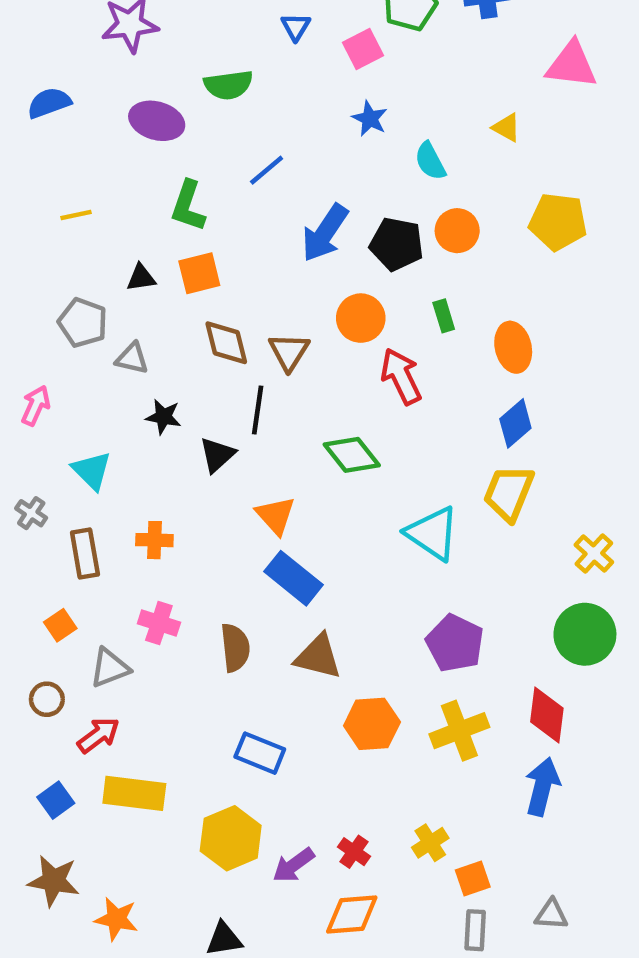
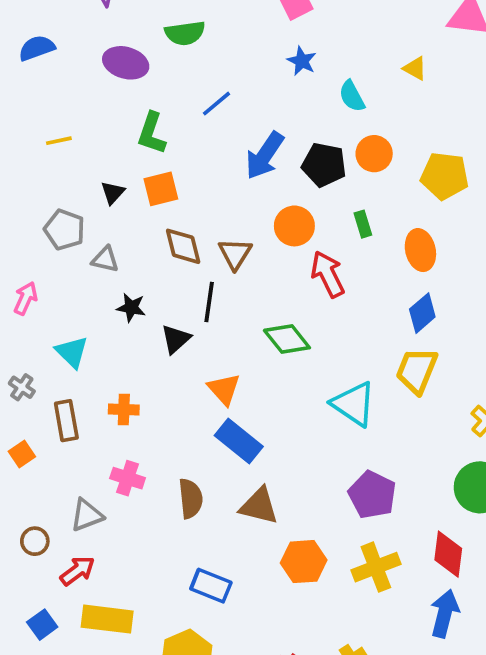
yellow pentagon: (558, 222) -> (445, 176), moved
black triangle: (141, 278) -> (113, 193), turned -40
orange square: (60, 625) -> (22, 454), moved

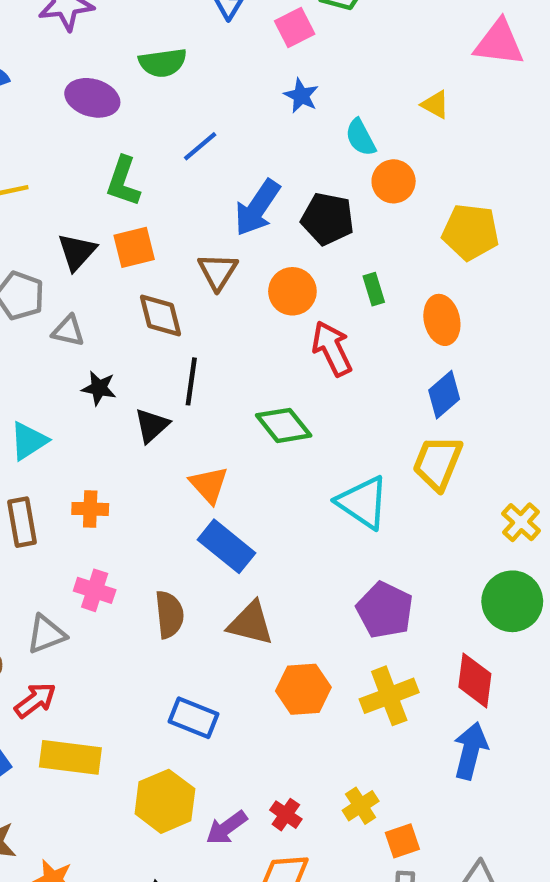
orange circle: (374, 154) -> (394, 181), moved
black triangle: (113, 193) -> (77, 252), size x1.4
brown triangle: (235, 254) -> (218, 272), moved
cyan triangle: (72, 352) -> (29, 441), turned 42

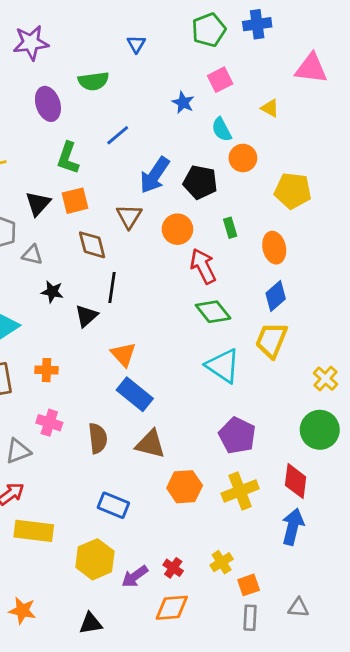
pink square: (295, 28) -> (220, 80), moved
purple ellipse: (92, 98) -> (48, 104), turned 56
green diamond: (284, 425) -> (213, 312), moved

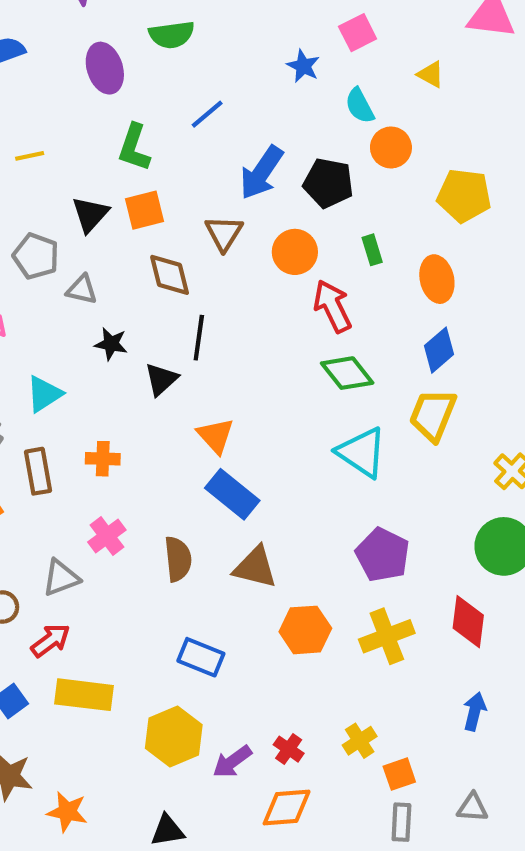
pink cross: (49, 423) -> (107, 536), turned 35
blue arrow: (293, 527) -> (475, 711), moved, size x0.7

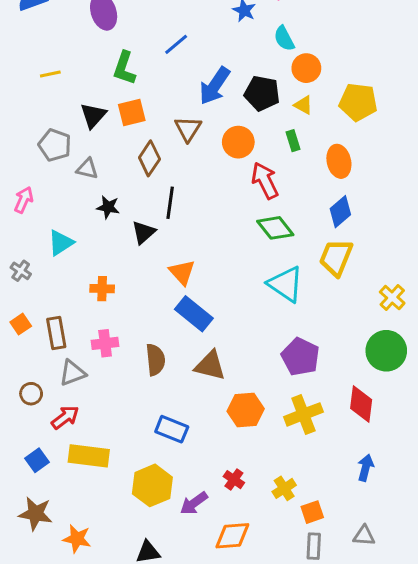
yellow triangle: (431, 74) -> (303, 105), moved
brown diamond: (170, 275) -> (149, 158), turned 48
brown rectangle: (38, 471) -> (56, 333), moved
pink cross: (107, 536) -> (105, 343), turned 30
red cross: (289, 749) -> (234, 480), moved

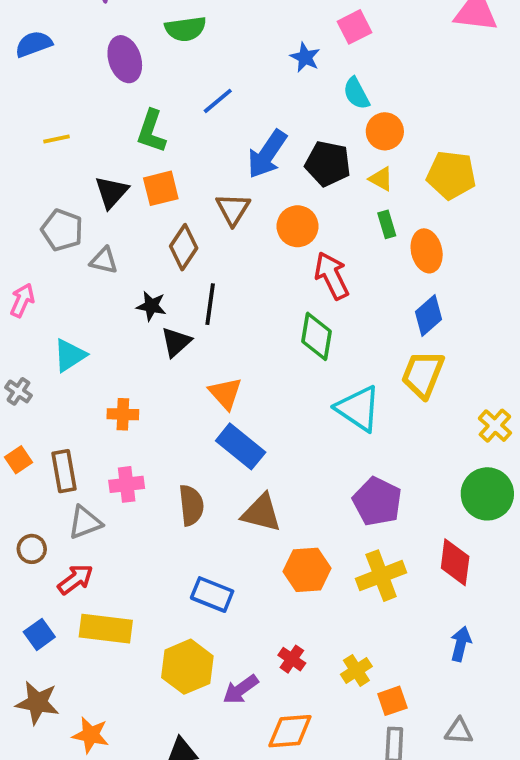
green rectangle: (293, 141) -> (387, 224), moved
black star: (108, 207) -> (151, 306), moved
green diamond: (275, 228) -> (316, 336), moved, turned 48

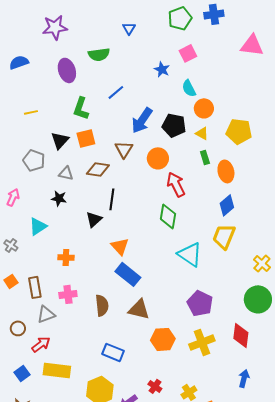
brown diamond: (184, 247) -> (98, 169), turned 65
gray triangle: (104, 260) -> (66, 173), moved
black star: (151, 306) -> (59, 198), moved

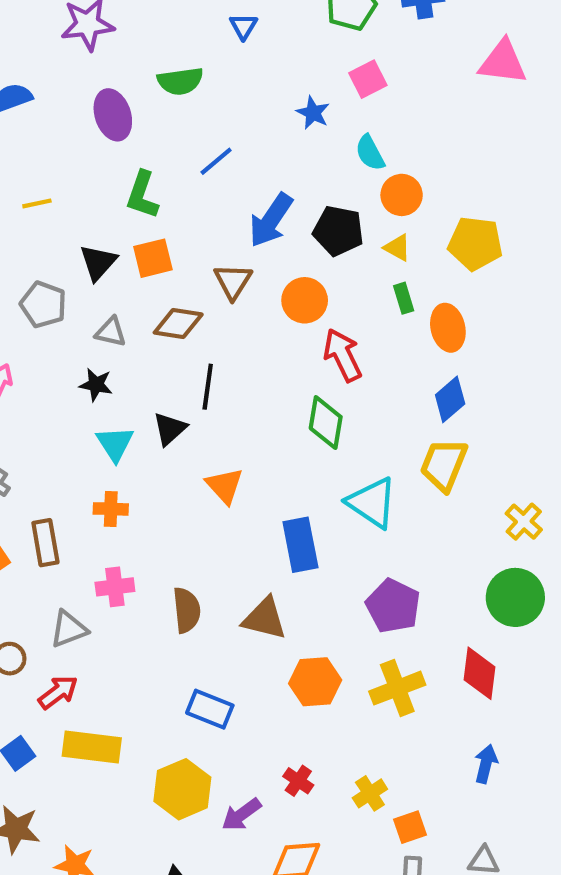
cyan triangle: (38, 226) -> (115, 444), moved, turned -30
blue rectangle: (128, 274) -> (300, 545), moved, turned 40
brown rectangle: (35, 287) -> (45, 543), moved

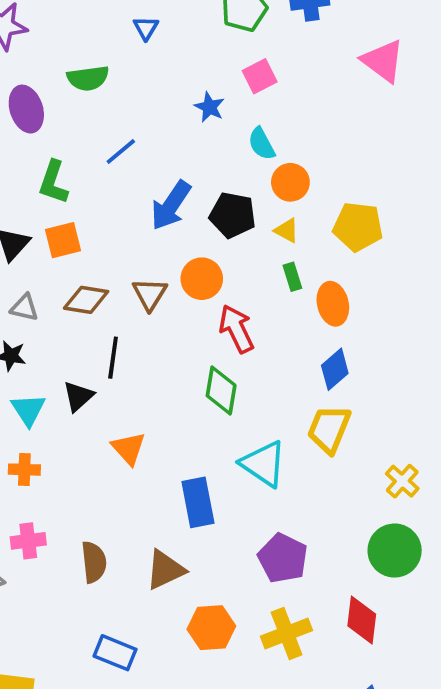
pink triangle: (503, 62) -> (383, 61), turned 30
brown triangle: (233, 281) -> (150, 294), moved
brown triangle: (265, 619) -> (165, 570), turned -39

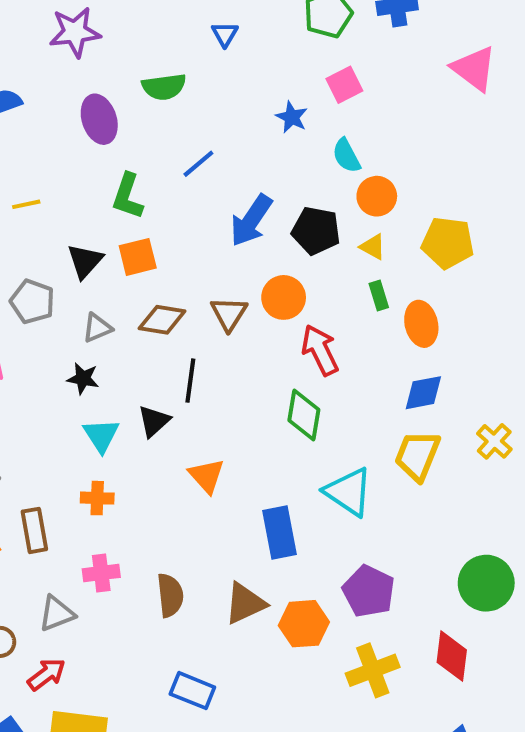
gray triangle: (24, 308) -> (97, 328), turned -36
blue diamond: (335, 369) -> (423, 393), turned 30
yellow cross: (402, 481) -> (494, 441), moved
orange hexagon: (211, 628) -> (304, 624), moved

